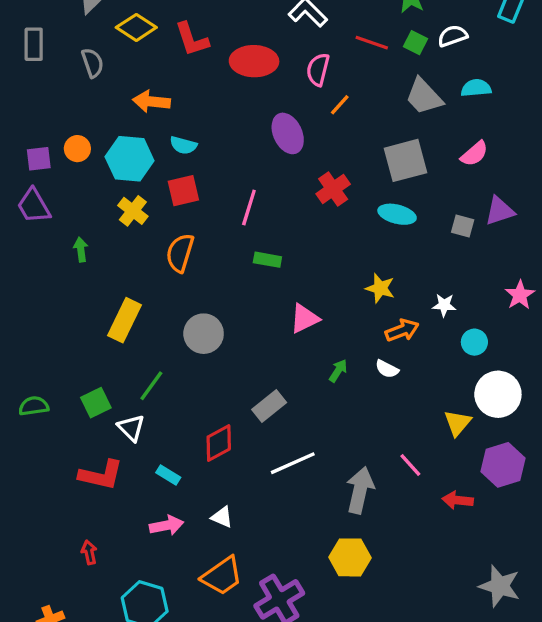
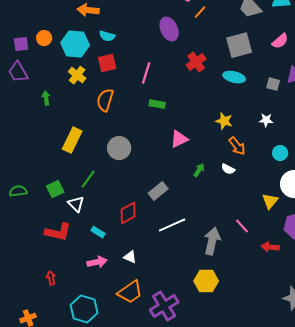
white star: (444, 305) -> (266, 120), moved
orange arrow: (402, 330) -> (237, 146), turned 72

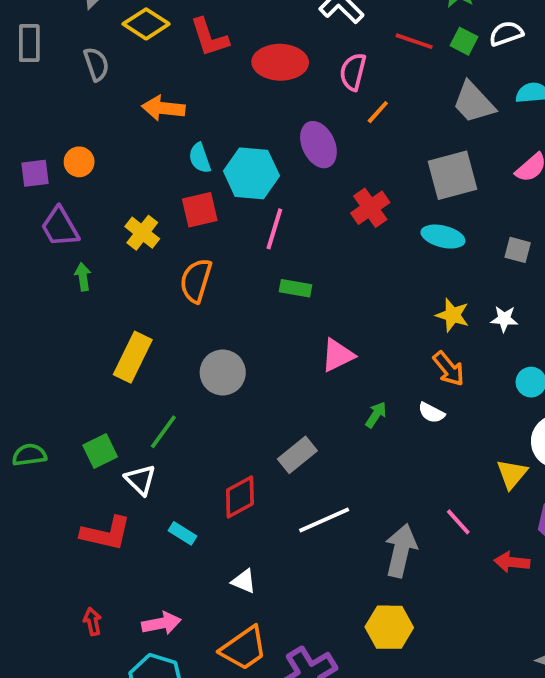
cyan semicircle: (107, 36) -> (200, 158), turned 56
cyan hexagon: (75, 44) -> (251, 173), moved
purple trapezoid: (18, 72) -> (60, 227), moved
yellow star: (224, 121) -> (453, 315), moved
pink arrow: (97, 262) -> (161, 623), moved

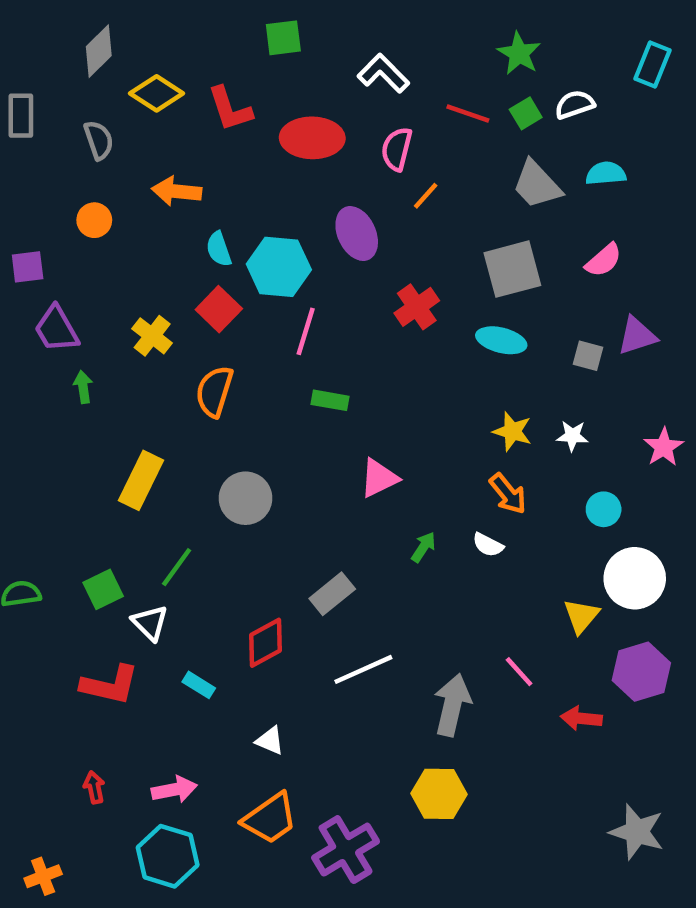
green square: (464, 41) -> (526, 113), turned 32
orange circle: (79, 162) -> (94, 220), moved
red square: (200, 210) -> (219, 309), turned -33

